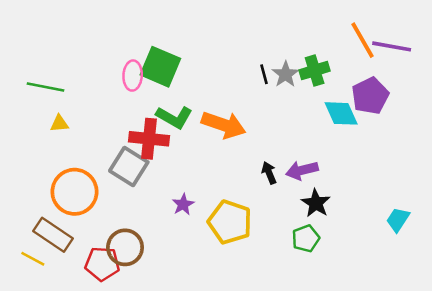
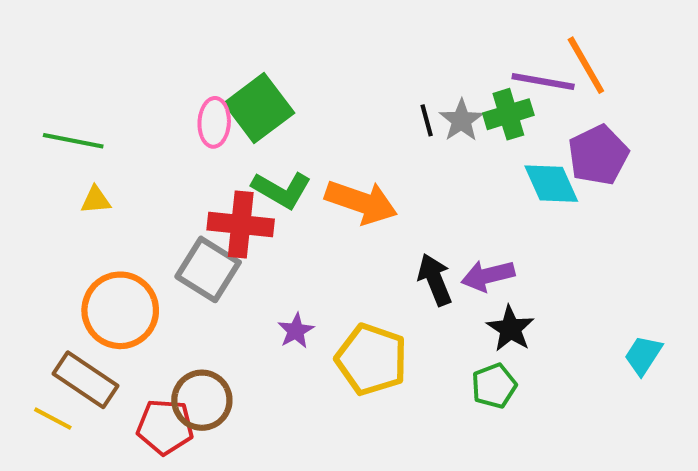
purple line: (392, 46) -> (543, 82), moved
green square: (160, 67) -> (259, 108), turned 30
black arrow: (269, 173) -> (435, 280), size x1.4

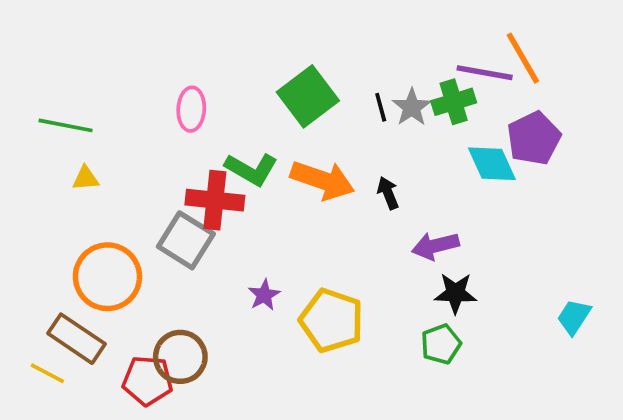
green square: (259, 108) -> (308, 96), moved
black arrow: (435, 280) -> (388, 193), moved, size x0.7
black star: (510, 329) -> (455, 293), turned -30

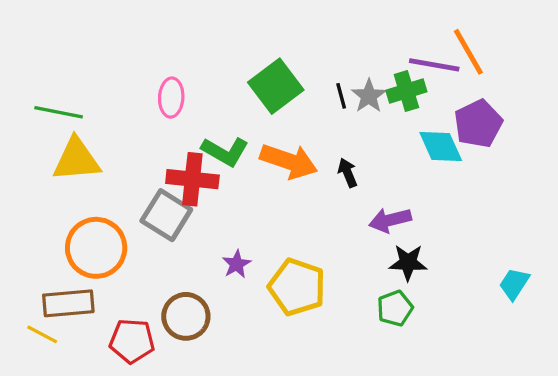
yellow triangle: (86, 178) -> (76, 160), size x2.0
brown rectangle: (76, 339) -> (68, 303), turned -39
brown circle: (180, 357) -> (186, 316), moved

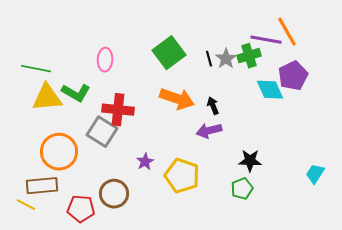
green L-shape: (225, 151) -> (76, 93), moved
purple arrow: (390, 220) -> (209, 131), moved

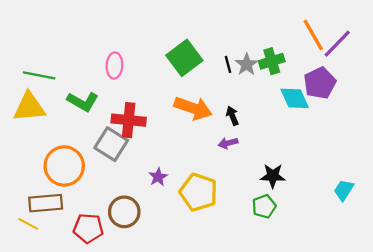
purple line: (266, 40) -> (337, 44), moved, turned -56
yellow triangle: (47, 98) -> (29, 107), moved
purple arrow: (209, 131) -> (228, 143), size x0.7

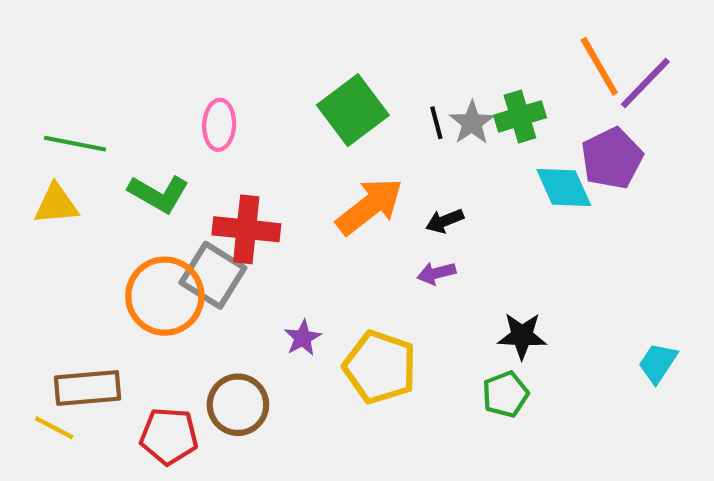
yellow triangle: (29, 107) -> (56, 204), size x0.7
orange arrow: (193, 108) -> (370, 206), turned -57
black arrow: (232, 116) -> (445, 221), turned -90
orange circle: (64, 166) -> (165, 296), moved

